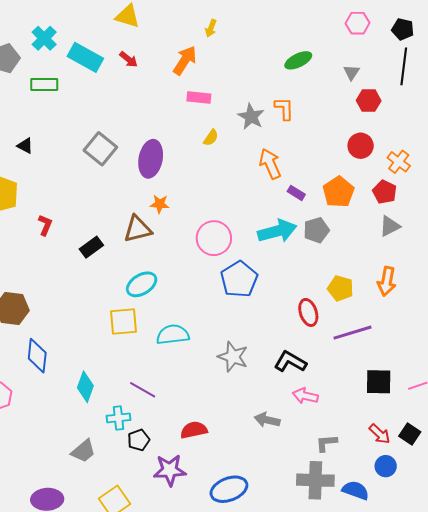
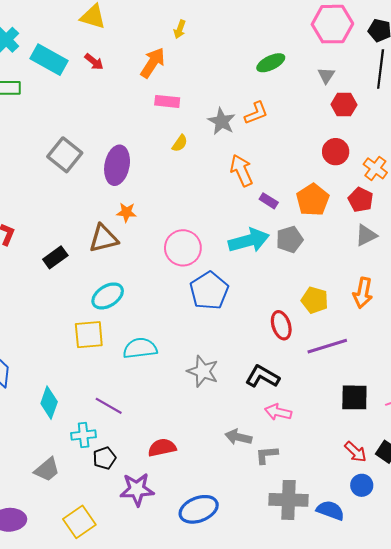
pink hexagon: (358, 23) -> (332, 24), size x1.6
orange L-shape: (284, 109) -> (256, 113), turned 70
gray L-shape: (326, 443) -> (267, 455), moved

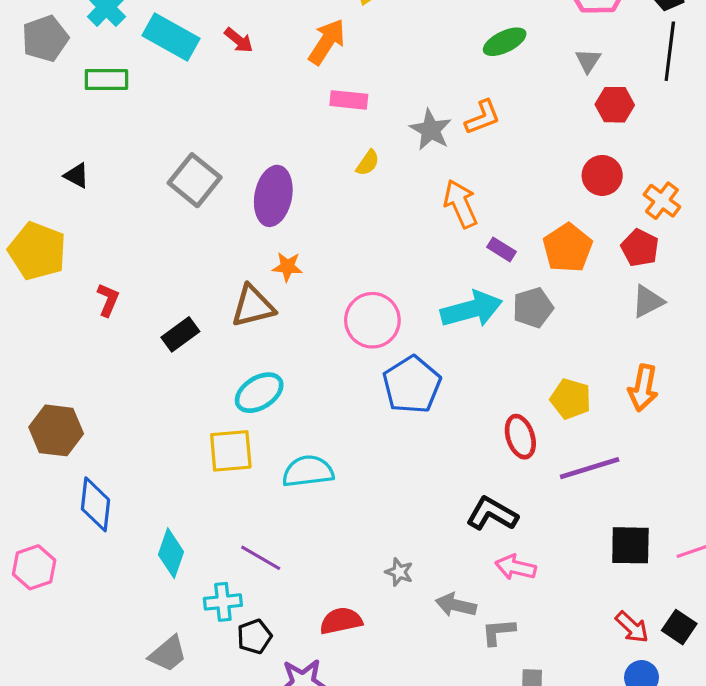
gray star: (203, 371) -> (399, 572), moved, size x0.6

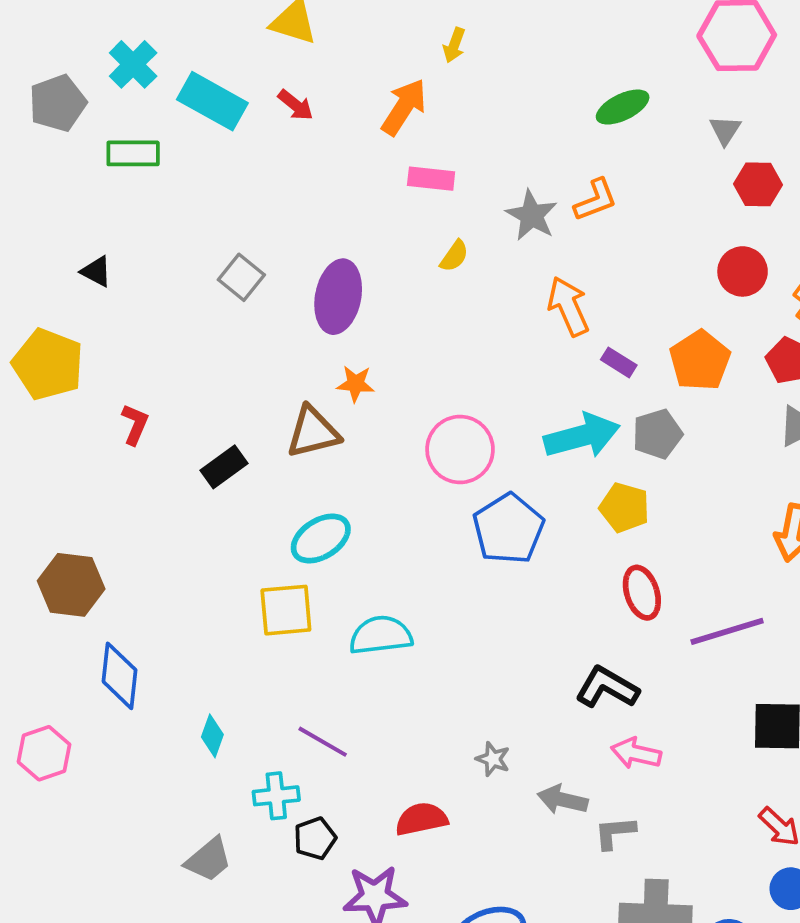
gray square: (195, 180) -> (241, 277), size x0.7
yellow pentagon: (571, 399) -> (624, 508), moved
cyan diamond: (171, 553) -> (212, 736), size x0.7

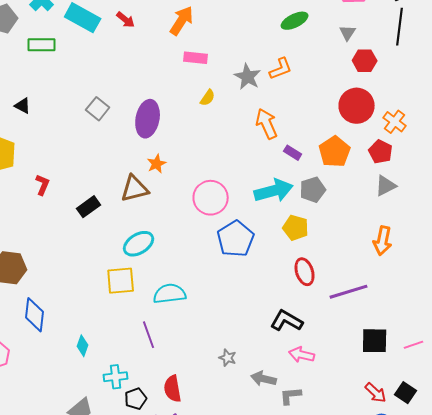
red circle: (743, 271) -> (357, 106), size x1.4
orange star: (356, 384) -> (157, 164), turned -30
purple line: (323, 742) -> (149, 335), moved, turned 40
red semicircle: (421, 819) -> (173, 389), moved, turned -88

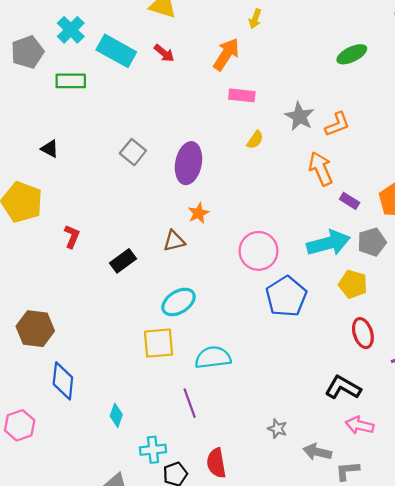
orange L-shape: (281, 69) -> (337, 124), moved
brown triangle: (135, 189) -> (174, 241), size x0.7

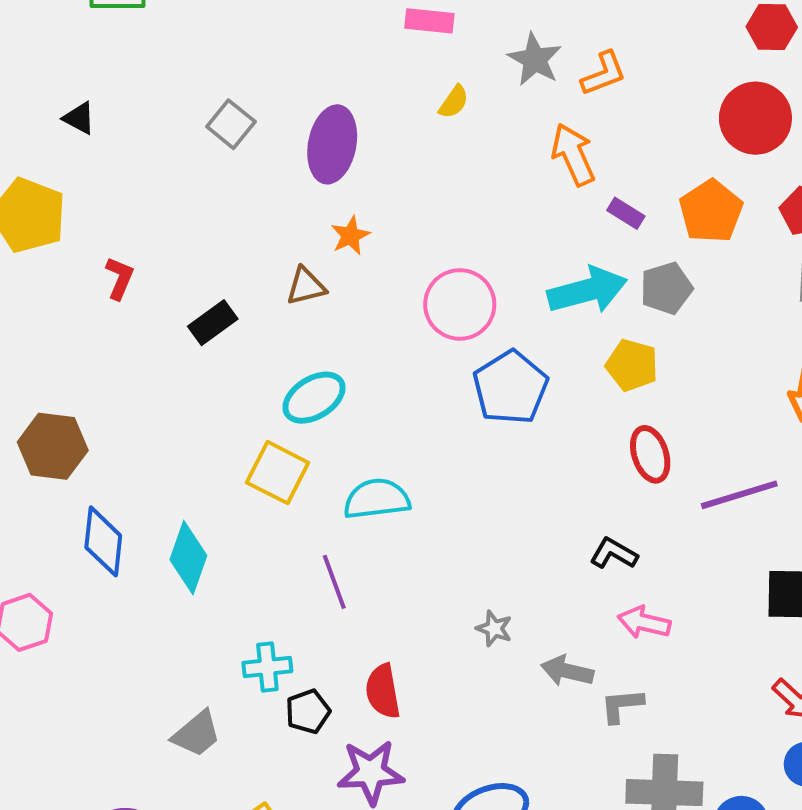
yellow square: (159, 343) -> (278, 473), turned 32
black L-shape: (343, 388) -> (614, 554), size x0.7
cyan diamond: (116, 415) -> (188, 558), moved, size x1.6

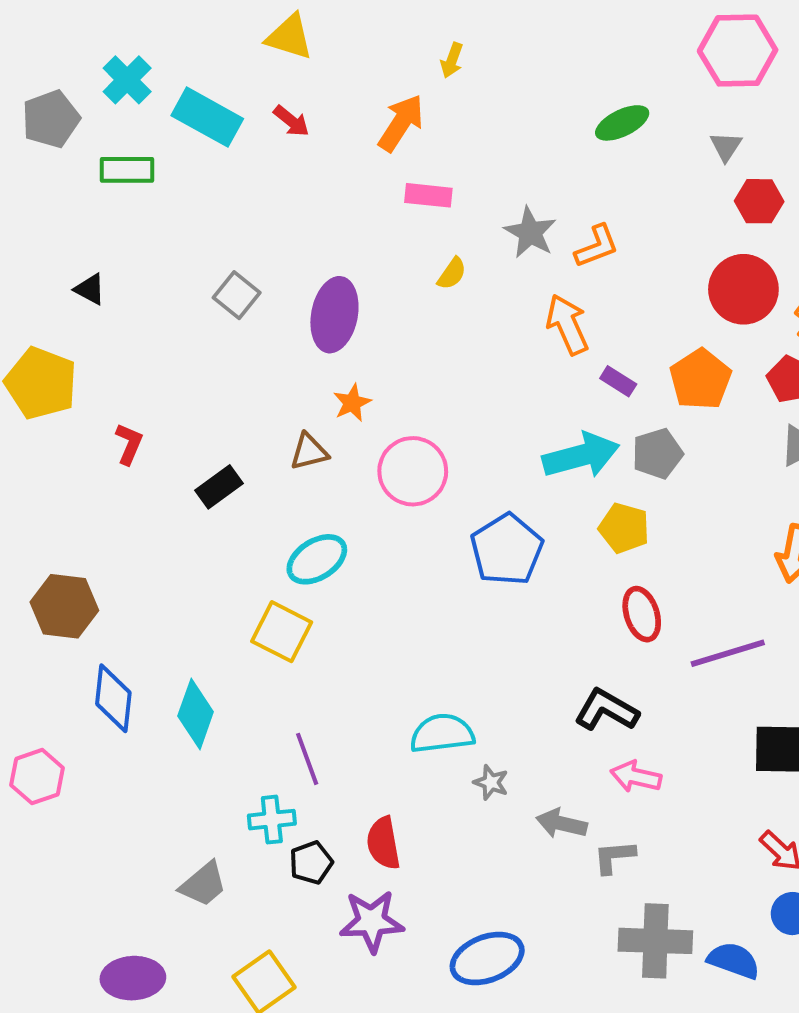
pink circle: (460, 304) -> (413, 471), moved
cyan semicircle: (377, 499) -> (442, 733), moved
black L-shape: (614, 554) -> (606, 710), size x1.4
purple line: (334, 582) -> (307, 759), moved

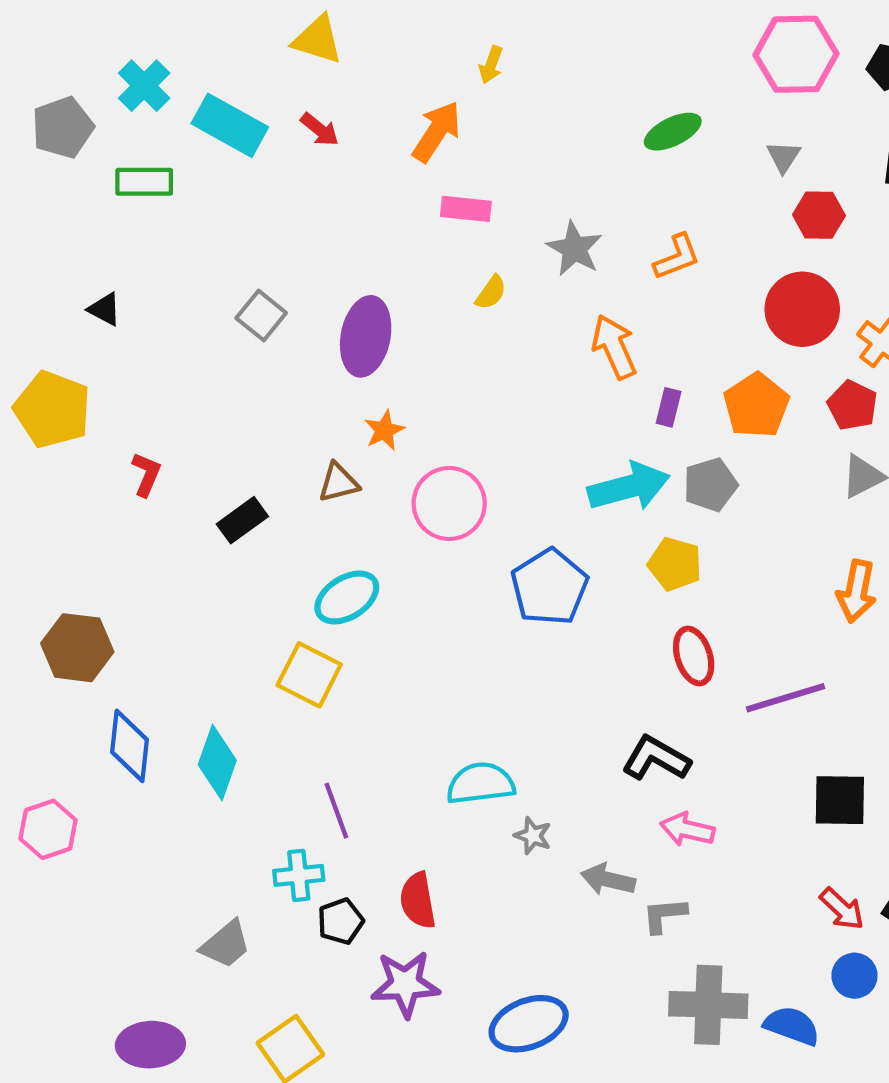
orange L-shape: (597, 246) -> (677, 257), moved
purple rectangle: (618, 381) -> (669, 407), turned 72

